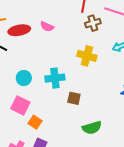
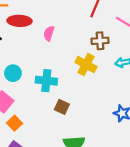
brown cross: (93, 23) -> (100, 41), moved
pink semicircle: (47, 27) -> (49, 33), moved, turned 72

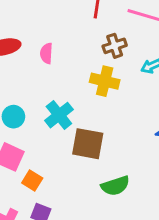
cyan cross: (46, 81) -> (59, 115), turned -30
brown square: (62, 107) -> (88, 144), size x1.6

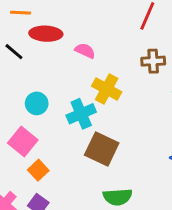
pink semicircle: (46, 53) -> (85, 51), turned 96
yellow cross: (105, 81) -> (107, 89), moved

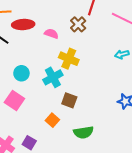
brown cross: (153, 61) -> (78, 24), moved, turned -35
brown square: (102, 149) -> (69, 100), size x0.7
orange square: (38, 170) -> (52, 120), moved

